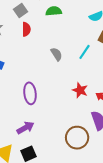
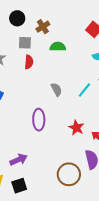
gray square: (21, 10) -> (25, 43), turned 32
purple ellipse: (30, 93) -> (39, 120), moved

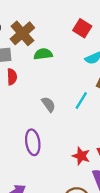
brown cross: (43, 27) -> (22, 33), size x1.5
red star: (76, 128) -> (81, 156), moved

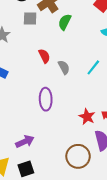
green semicircle: (43, 54) -> (65, 22), turned -63
red semicircle: (12, 77) -> (44, 56), moved, turned -32

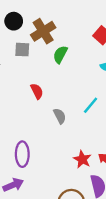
gray semicircle: (64, 67) -> (60, 116), moved
purple ellipse: (46, 99) -> (22, 154), moved

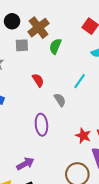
cyan line: (91, 105) -> (80, 81), moved
purple ellipse: (22, 154) -> (41, 125), moved

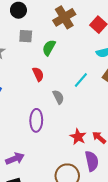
brown cross: (39, 28) -> (64, 17), moved
green semicircle: (55, 46) -> (49, 48), moved

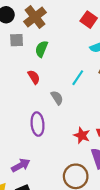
brown cross: (64, 17) -> (35, 17), moved

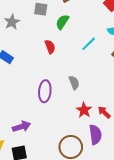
cyan line: (78, 78) -> (89, 44), moved
gray semicircle: (57, 98) -> (74, 83), moved

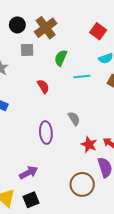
green semicircle: (62, 22) -> (61, 58), moved
cyan line: (89, 44) -> (82, 77), turned 49

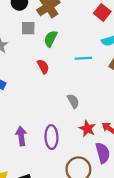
green semicircle: (61, 58) -> (51, 39), moved
purple ellipse: (46, 133) -> (51, 137), moved
purple arrow: (29, 173) -> (21, 136), moved, turned -72

